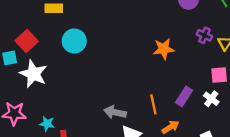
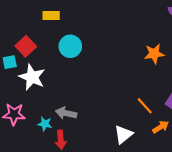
orange line: (153, 104) -> (145, 106), turned -30
gray arrow: (115, 112) -> (66, 113), moved

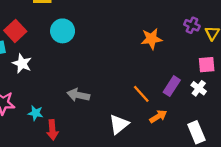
white star: (32, 77) -> (22, 64), size x0.7
gray arrow: (66, 113) -> (78, 95), moved

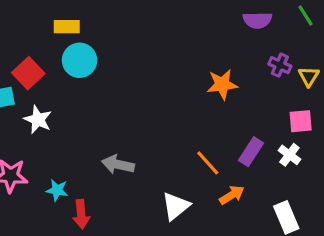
cyan circle: (63, 31) -> (80, 60), moved

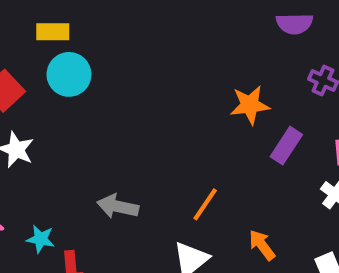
purple rectangle: (251, 152) -> (286, 146), moved
orange line: (208, 163) -> (205, 204), moved, turned 76
orange arrow: (232, 195) -> (262, 245), turned -95

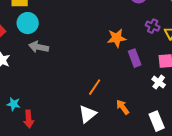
purple rectangle: (286, 146) -> (135, 58), turned -54
gray arrow: (118, 206) -> (39, 47), moved

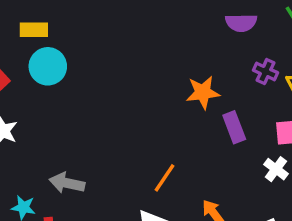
gray arrow: (39, 47) -> (67, 183), moved

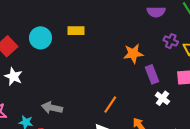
yellow rectangle: (34, 30) -> (76, 31), moved
white cross: (276, 169) -> (162, 98), moved

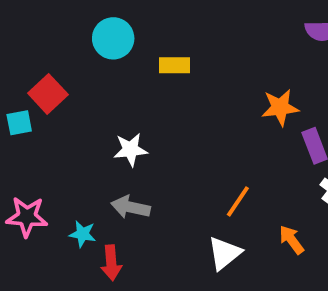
cyan circle: (40, 38) -> (113, 38), moved
white star: (13, 76) -> (130, 150), moved, turned -30

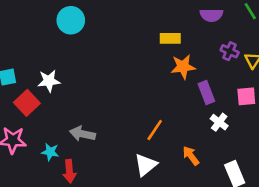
yellow rectangle: (175, 65) -> (170, 38), moved
red square: (48, 94) -> (27, 103), moved
white star: (130, 150) -> (49, 81), moved

